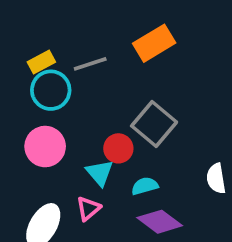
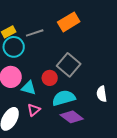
cyan triangle: (100, 173) -> (29, 88), moved, turned -35
cyan semicircle: (145, 186) -> (64, 98), size x1.6

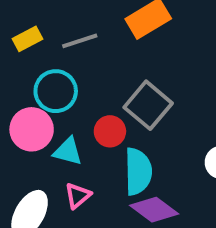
cyan circle: (14, 47) -> (56, 91), moved
cyan semicircle: (64, 98) -> (138, 172), turned 105

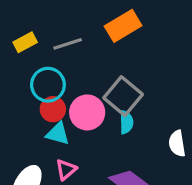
pink circle: (32, 129) -> (87, 112), moved
red circle: (110, 131) -> (53, 109), moved
cyan semicircle: (138, 172) -> (126, 122), moved, size x0.6

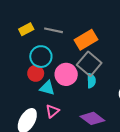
orange rectangle: (123, 26) -> (86, 40), moved
gray line: (68, 44) -> (54, 30), turned 30
red circle: (53, 109) -> (36, 73), moved

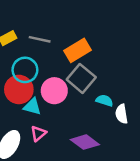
red circle: (36, 73) -> (19, 89), size x1.5
cyan semicircle: (91, 81) -> (104, 100), moved, turned -72

